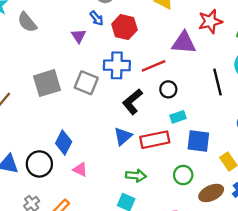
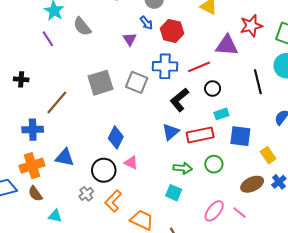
black circle: (39, 164) -> (104, 170), moved
green circle: (183, 175) -> (214, 164), moved

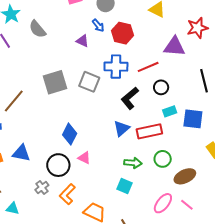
purple triangle: (130, 39) -> (82, 41), turned -32
blue square: (240, 136) -> (193, 119), moved
brown ellipse: (252, 184) -> (185, 176), moved

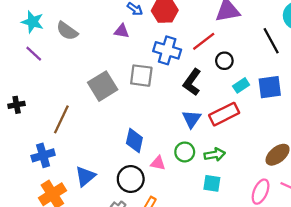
blue cross: (116, 67) -> (167, 50), turned 30
blue triangle: (21, 153) -> (85, 176), turned -36
green circle: (163, 159) -> (185, 152), moved

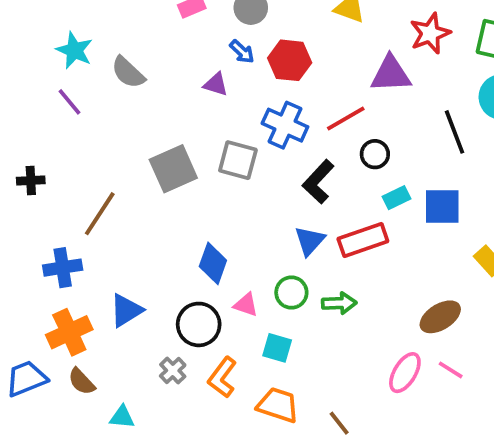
cyan square: (212, 183) -> (277, 348), moved

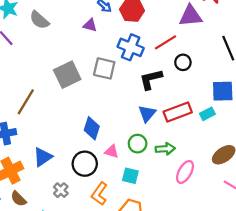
black L-shape: (318, 182) -> (151, 79), turned 35
cyan rectangle: (396, 198) -> (207, 114), moved
gray cross: (173, 371) -> (61, 190), moved
pink ellipse: (405, 373) -> (185, 172), moved

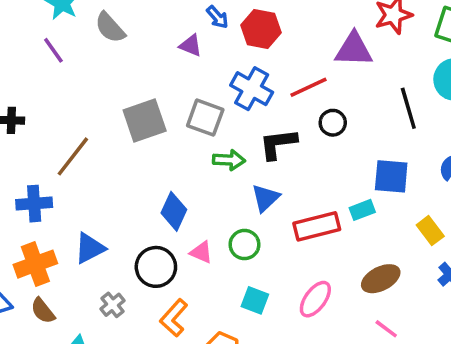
red rectangle: (178, 112) -> (317, 226), moved
green arrow: (165, 149) -> (229, 160), moved
cyan square: (130, 176) -> (255, 300), moved

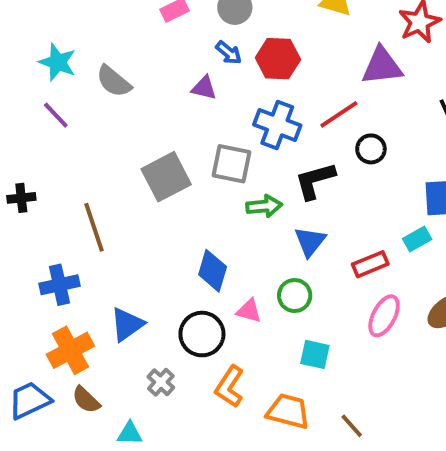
brown line: (73, 156) -> (94, 227), turned -48
red rectangle: (317, 226) -> (370, 264), size x0.7
pink ellipse: (315, 299) -> (384, 316), moved

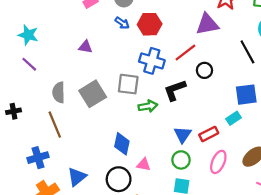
gray semicircle: (114, 81) -> (59, 92), moved, turned 54
purple triangle: (204, 88) -> (86, 47), moved
blue triangle: (310, 242) -> (183, 135), moved
green circle: (295, 296) -> (181, 160), moved

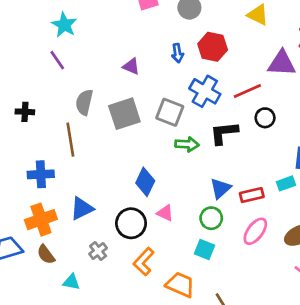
blue arrow: (122, 23) -> (178, 53), moved, turned 32
purple triangle: (86, 47) -> (131, 66), moved

